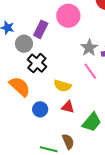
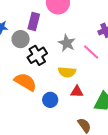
gray star: (89, 48) -> (67, 43), moved
black cross: (37, 63) -> (37, 55), turned 30

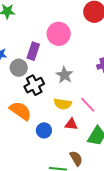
pink line: (91, 52) -> (88, 105), moved

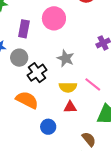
purple rectangle: (33, 51) -> (24, 29), moved
red triangle: (71, 124) -> (70, 107), moved
blue circle: (44, 130) -> (48, 127), moved

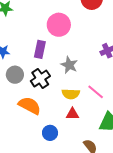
purple rectangle: (24, 29) -> (40, 49), moved
gray circle: (19, 58) -> (15, 75), moved

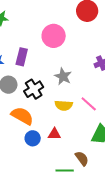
purple rectangle: (40, 49) -> (22, 57), moved
red triangle: (72, 114) -> (54, 134), moved
blue circle: (50, 133) -> (33, 138), moved

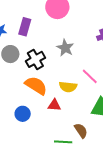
yellow semicircle: (64, 105) -> (68, 87), moved
orange semicircle: (22, 116) -> (36, 85), moved
blue circle: (33, 138) -> (23, 114), moved

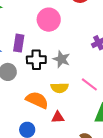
black cross: (35, 59) -> (36, 60), moved, turned 36
yellow semicircle: (68, 87) -> (60, 88), moved

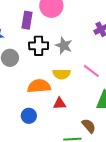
purple rectangle: (19, 43) -> (27, 20), moved
orange semicircle: (37, 100) -> (39, 86), turned -30

